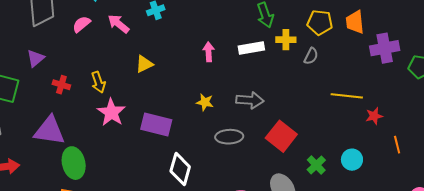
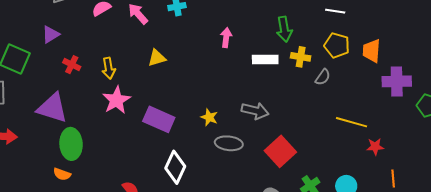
pink arrow: (209, 52) -> (226, 38), moved
yellow star: (205, 102) -> (209, 117), moved

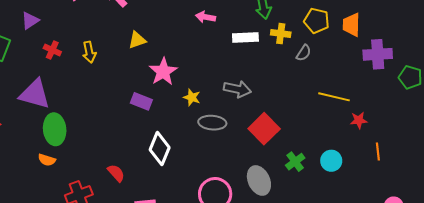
pink arrow: (226, 38) -> (206, 17), turned -84
pink star: (116, 100) -> (163, 72), moved
purple rectangle: (159, 119) -> (141, 101), size x0.7

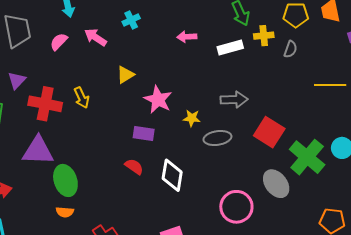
red cross: (52, 50) -> (45, 104), size x1.8
green cross: (295, 162) -> (307, 157), size x1.8
red semicircle: (116, 173) -> (134, 167), moved

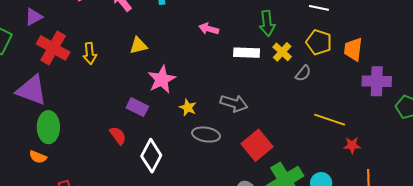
yellow cross: (264, 36) -> (282, 52), turned 30

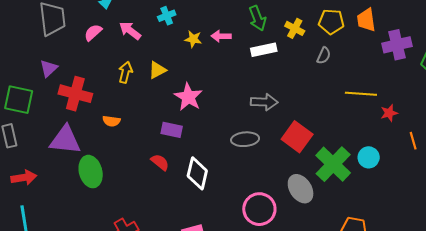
green arrow: (267, 23) -> (257, 18), moved
yellow cross: (282, 52) -> (295, 28), moved
yellow arrow: (90, 53) -> (125, 72), moved, turned -145
yellow star: (188, 108) -> (193, 39), moved
orange semicircle: (38, 157) -> (111, 121), moved

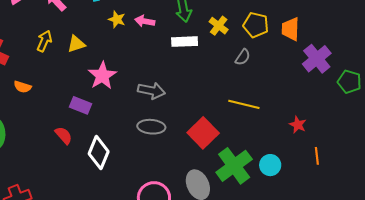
purple cross: (397, 45) -> (317, 59), turned -36
yellow line: (361, 94) -> (244, 104), moved
gray arrow: (264, 102) -> (152, 91), moved
red star: (389, 113) -> (298, 125), turned 30

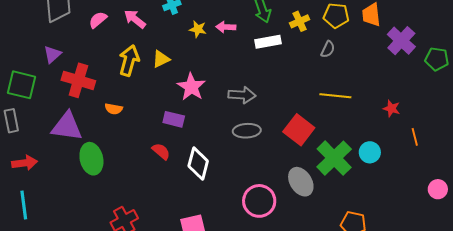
yellow cross: (219, 26) -> (300, 21), turned 36
yellow arrow: (44, 41) -> (129, 61), size x1.4

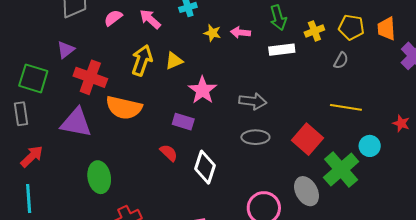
orange semicircle: (114, 109) -> (124, 108), size x2.0
cyan circle: (370, 152) -> (370, 146), moved
green ellipse: (91, 159) -> (99, 177), moved
red arrow: (25, 163) -> (32, 156), turned -40

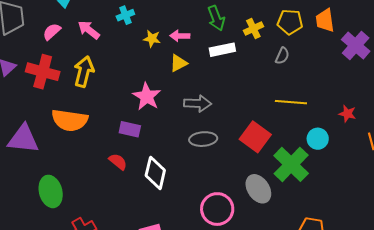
yellow triangle: (174, 61) -> (179, 63), moved
red cross: (90, 77) -> (43, 72), moved

